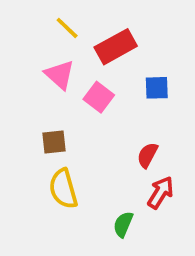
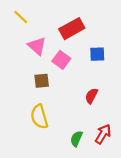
yellow line: (67, 28) -> (21, 17), moved
brown square: (54, 142) -> (42, 81), moved
red arrow: (161, 193) -> (103, 134), moved

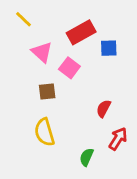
blue square: (97, 54) -> (109, 48), moved
red arrow: (103, 134) -> (118, 139), moved

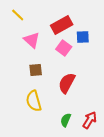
pink square: (69, 68) -> (64, 48), moved
red semicircle: (104, 109) -> (67, 83), moved, size x1.5
red arrow: (118, 139) -> (90, 120), moved

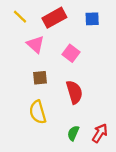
red rectangle: (62, 25) -> (54, 18), moved
blue square: (83, 37) -> (92, 19), moved
red semicircle: (67, 83) -> (74, 92), turned 135

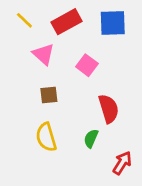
blue square: (92, 19) -> (113, 23), size x1.5
red semicircle: (74, 92) -> (109, 109), moved
green semicircle: (73, 133) -> (91, 138), moved

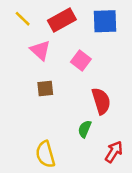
yellow semicircle: (46, 137) -> (45, 154), moved

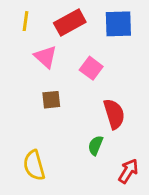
yellow line: (23, 19) -> (26, 21), turned 54
yellow semicircle: (45, 154) -> (34, 165), moved

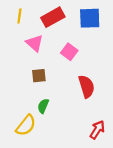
green semicircle: (96, 145) -> (43, 106), moved
yellow semicircle: (34, 165) -> (26, 125), turned -125

